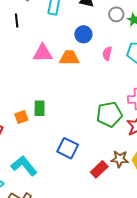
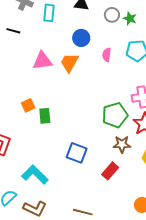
black line: (17, 21) -> (13, 31), turned -64
orange trapezoid: (69, 58) -> (69, 63), turned -55
orange square: (21, 117) -> (28, 105), moved
brown star: (120, 159) -> (122, 144), moved

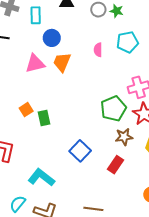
blue circle: (81, 38) -> (52, 38), moved
blue square: (77, 153) -> (80, 151), turned 30

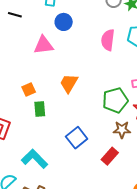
pink semicircle: (98, 50) -> (108, 40), size x1.5
orange trapezoid: (62, 62) -> (69, 83), moved
green rectangle: (44, 118) -> (40, 109), moved

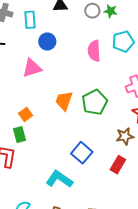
green pentagon: (115, 100) -> (95, 102), moved
green rectangle: (40, 109) -> (19, 134), moved
cyan L-shape: (35, 159) -> (59, 179), moved

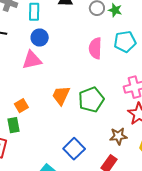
blue circle: (47, 41) -> (40, 37), moved

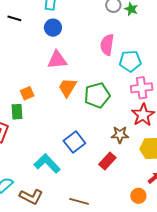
cyan pentagon: (125, 42) -> (130, 61), moved
pink triangle: (32, 60) -> (57, 60), moved

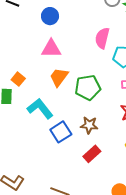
orange square: (27, 93) -> (18, 79), turned -32
brown star: (120, 135) -> (89, 125), moved
cyan L-shape: (47, 163) -> (40, 109), moved

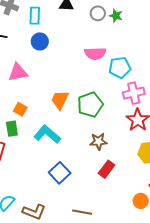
pink semicircle: (102, 38) -> (95, 53), turned -95
pink triangle: (51, 49) -> (18, 72), moved
blue square: (61, 132) -> (60, 173), moved

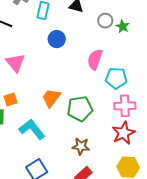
blue circle: (40, 41) -> (57, 39), moved
pink semicircle: (95, 53) -> (95, 59), turned 100
pink triangle: (18, 72) -> (15, 63), turned 50
orange square: (20, 109) -> (10, 99), turned 32

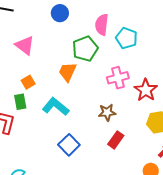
cyan pentagon: (116, 78) -> (127, 38), turned 30
pink cross: (125, 106) -> (118, 78), moved
green pentagon: (80, 109) -> (85, 49), moved

